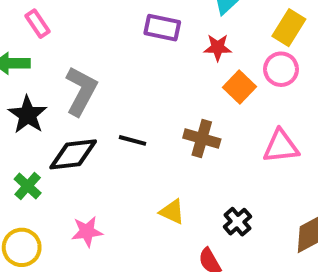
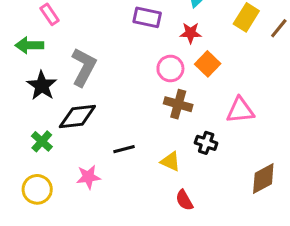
pink circle: (281, 69) -> (170, 69), moved
black line: (133, 140) -> (124, 149), moved, turned -30
yellow triangle: (172, 212) -> (170, 161), moved
black cross: (237, 222) -> (206, 143), moved, turned -30

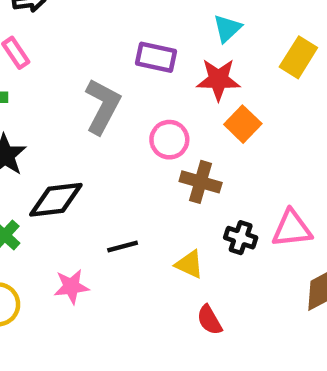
red star: (191, 33) -> (218, 80), size x1.4
gray L-shape: (84, 67) -> (103, 106), moved
pink circle: (170, 69) -> (169, 140), moved
pink triangle: (240, 110) -> (292, 229), moved

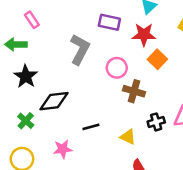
black cross: (241, 238) -> (156, 122), turned -35

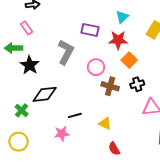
black star: (26, 76) -> (30, 65), moved
black cross: (156, 122) -> (137, 84), moved
pink star: (63, 149) -> (62, 134), moved

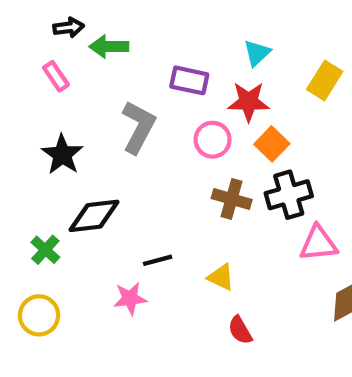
green arrow: (13, 48) -> (109, 47), moved
pink circle: (96, 67) -> (213, 140), moved
black cross: (137, 84) -> (289, 195), size x1.5

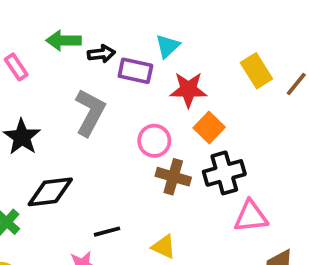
black arrow: (69, 28) -> (101, 54), moved
cyan triangle: (257, 53) -> (168, 46), moved
yellow rectangle: (325, 80) -> (256, 71), turned -64
pink circle: (213, 140) -> (154, 141), moved

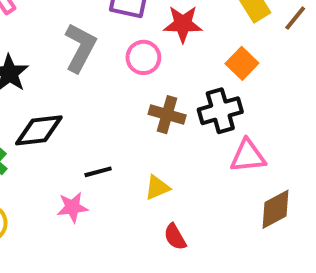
orange square: (209, 128) -> (242, 63), moved
pink circle: (154, 141) -> (143, 57), moved
yellow triangle: (164, 247) -> (157, 188), turned -48

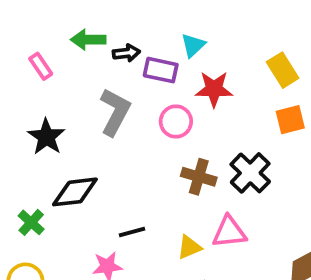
orange square: (242, 63) -> (290, 120), moved, turned 32
black cross: (220, 111) -> (250, 173), turned -30
pink triangle: (248, 156) -> (229, 232), moved

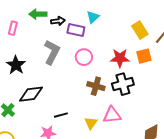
pink rectangle: (41, 66) -> (13, 28), turned 48
red star: (214, 89) -> (120, 58), moved
black cross: (250, 173) -> (123, 84), turned 30
yellow triangle: (189, 247) -> (91, 123), turned -32

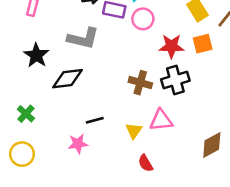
gray L-shape: (52, 52) -> (83, 38), turned 75
pink circle: (84, 57) -> (143, 19), moved
black diamond: (31, 94) -> (67, 79), moved

